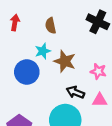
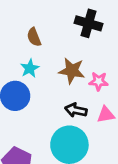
brown star: (65, 61) -> (72, 71), moved

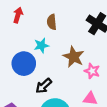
black arrow: (76, 110) -> (44, 86), moved, turned -70

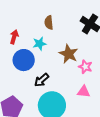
red arrow: (18, 15) -> (14, 37), moved

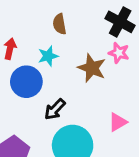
pink star: (85, 67) -> (119, 53), moved
pink triangle: (84, 92) -> (118, 122), turned -32

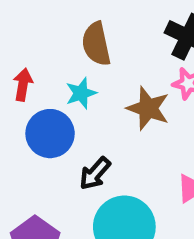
brown semicircle: (60, 24) -> (96, 44), size x1.4

